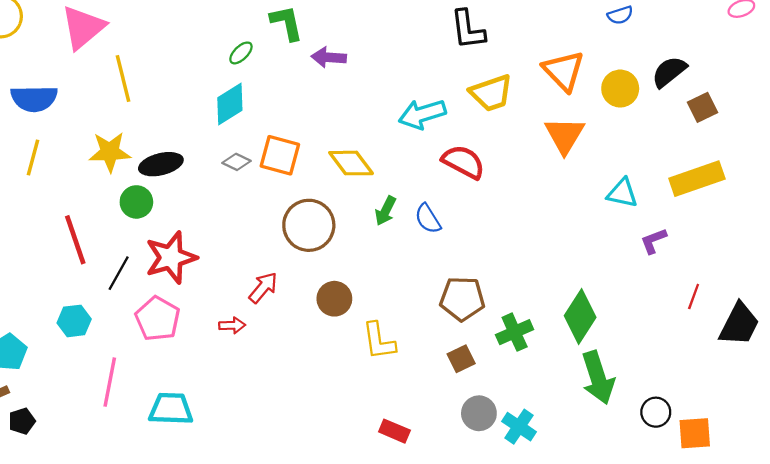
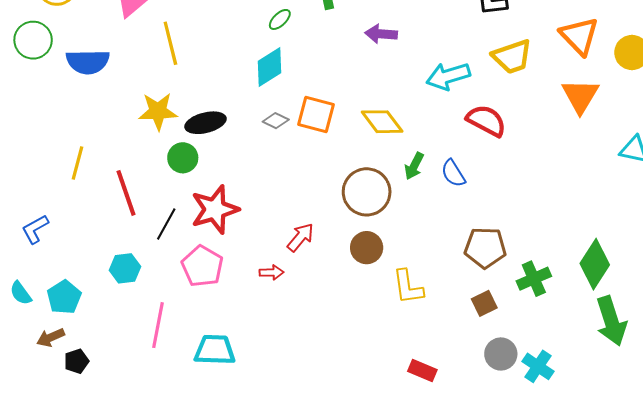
purple arrow: (329, 57) -> (381, 34), moved
yellow line: (33, 157) -> (77, 163), moved
brown circle: (309, 225) -> (367, 192), moved

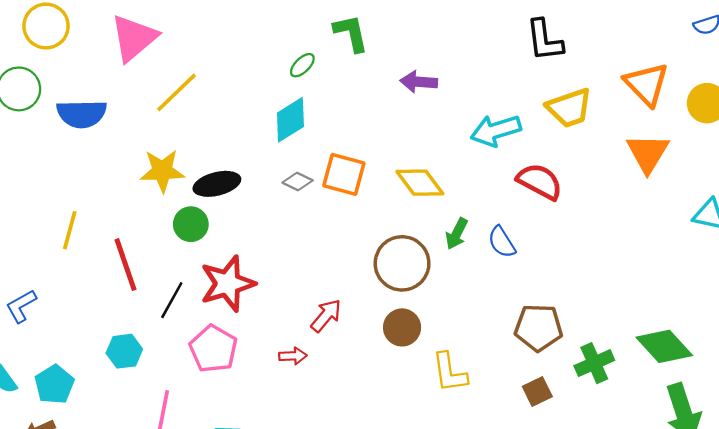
yellow line: (170, 43) -> (177, 92), turned 60
green diamond: (595, 264) -> (664, 346), turned -75

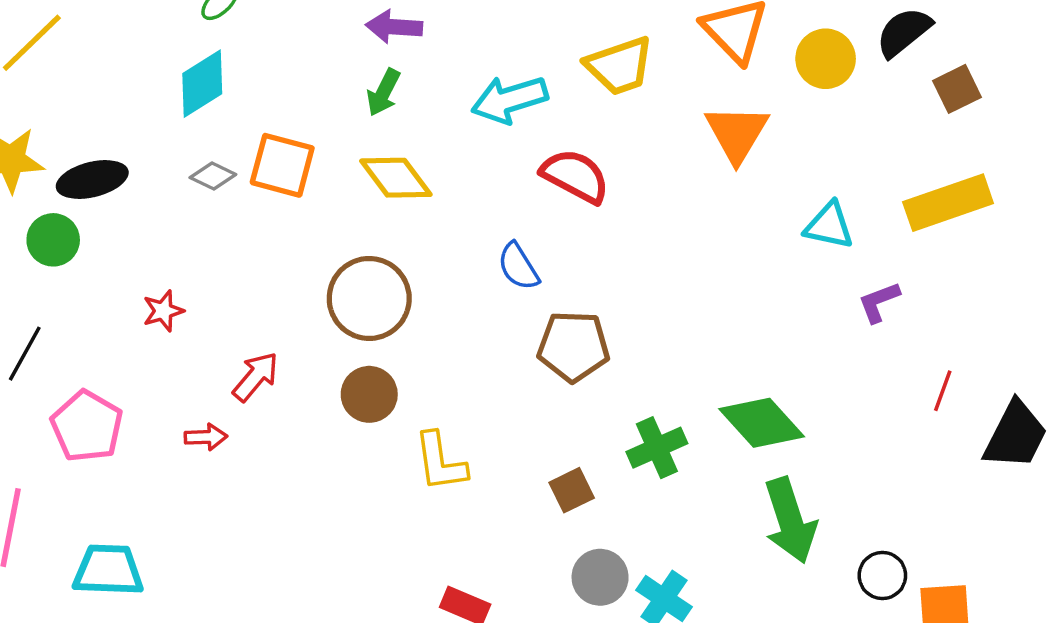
green arrow: (457, 234) -> (383, 92), moved
red star: (228, 284) -> (163, 311), moved, size x0.5
brown pentagon: (539, 327) -> (573, 346), moved

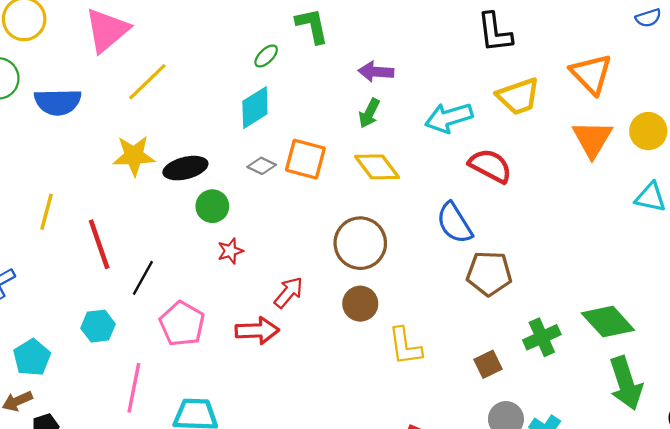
yellow circle: (826, 59) -> (648, 131), moved
green circle: (53, 240) -> (212, 206), moved
blue semicircle: (518, 267) -> (454, 223), size x1.4
red arrow: (206, 437) -> (257, 331), size x1.6

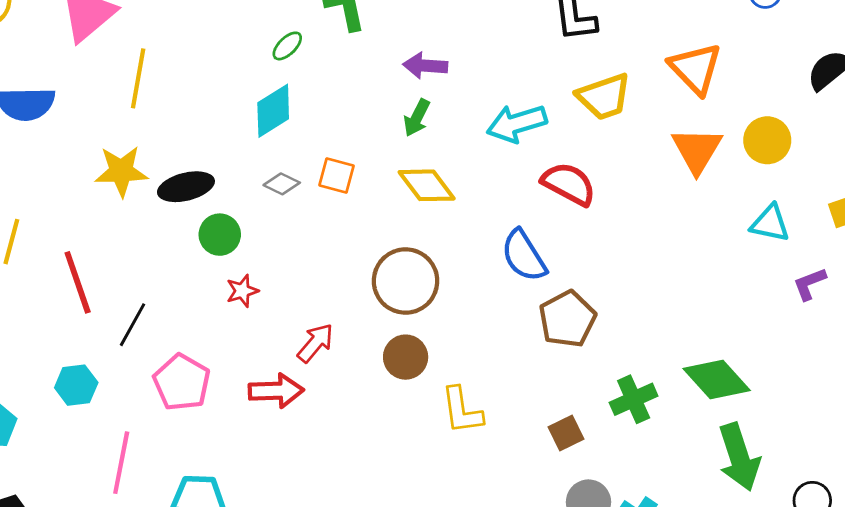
yellow line: (147, 82) -> (138, 78), turned -36
orange square: (305, 159) -> (337, 175), size x0.7
brown pentagon: (489, 273) -> (567, 319), turned -30

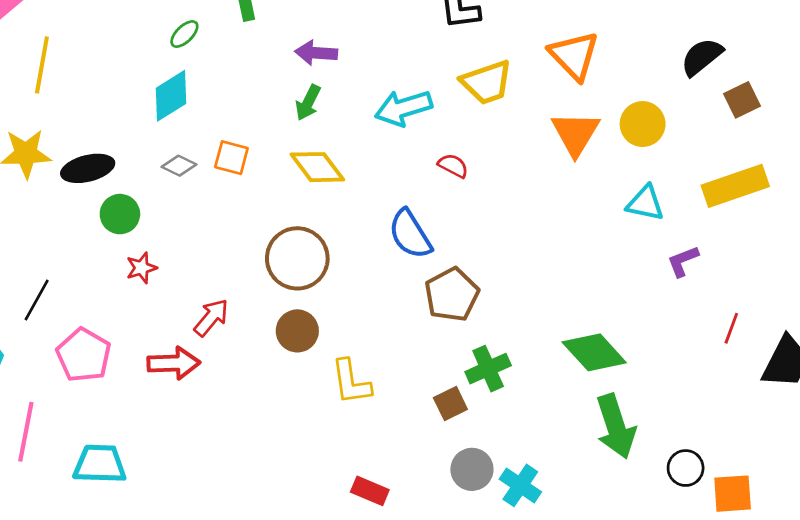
red semicircle: (569, 184) -> (453, 166), size x0.6
green cross: (634, 399) -> (488, 369), moved

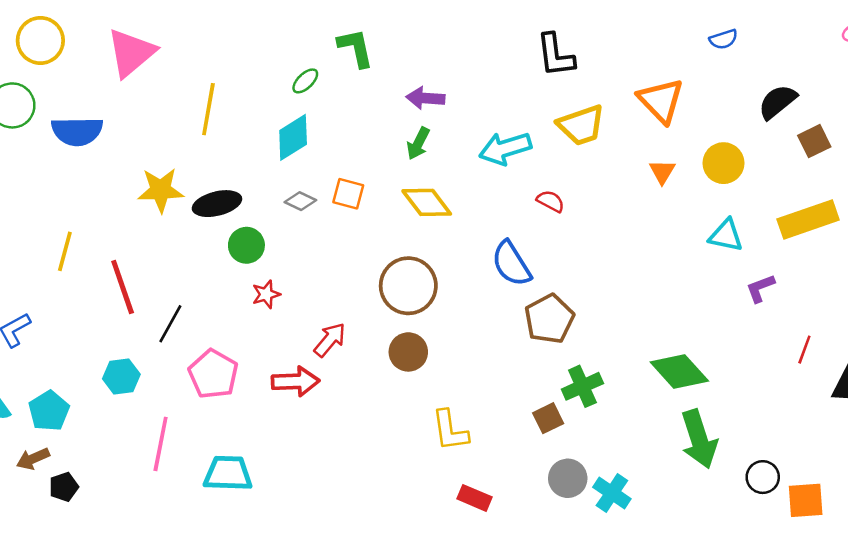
yellow line: (42, 65) -> (208, 109), moved
orange triangle: (575, 133) -> (662, 172), size x0.6
yellow L-shape: (351, 382) -> (450, 430), moved

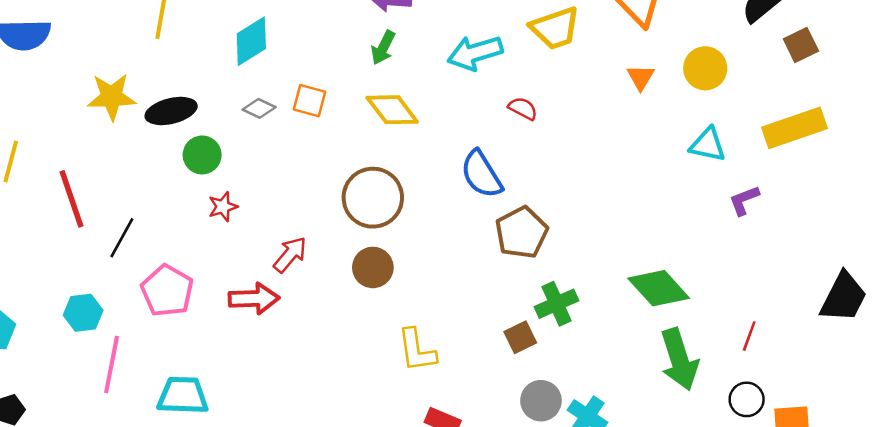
red line: (804, 350) -> (749, 336), moved
cyan hexagon: (121, 377) -> (83, 313), moved

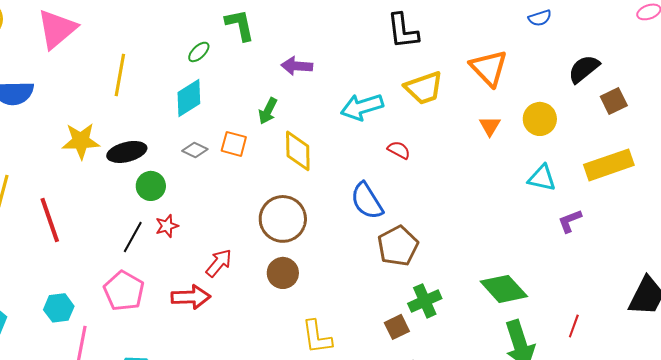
green arrow: (383, 48) -> (268, 111), moved
yellow diamond: (392, 110) -> (298, 151), turned 36
black line: (122, 238) -> (133, 237), moved

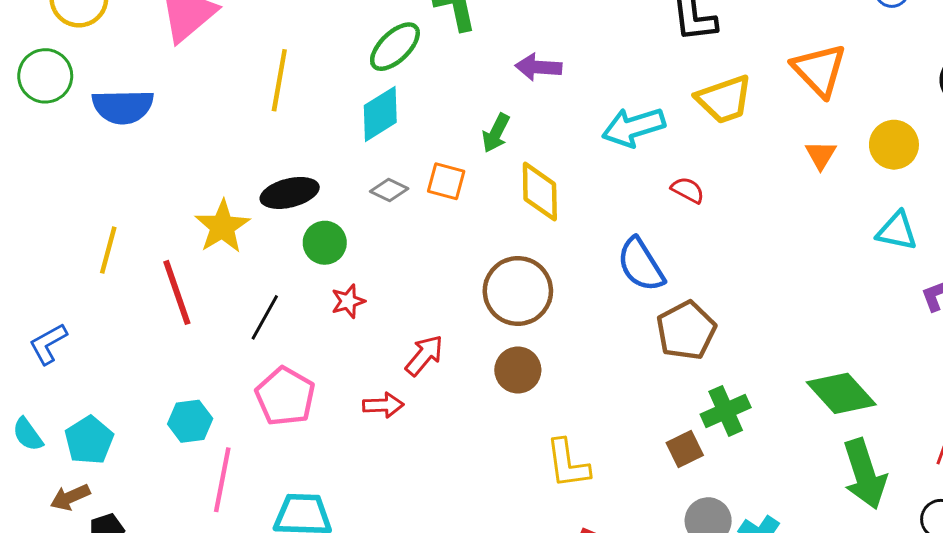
green ellipse: (199, 52) -> (395, 47), size x1.6
yellow star: (81, 141) -> (222, 227), moved, turned -30
black line: (133, 237) -> (265, 317), moved
red arrow: (191, 297) -> (383, 405), size x0.7

